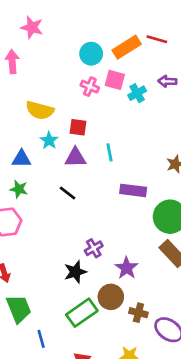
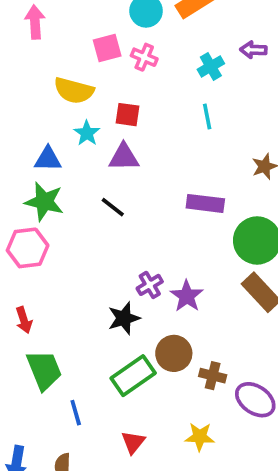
pink square: (115, 80) -> (107, 48), moved, turned -30
cyan line: (110, 152) -> (207, 116), moved
green star: (19, 189) -> (44, 202), size x1.5
purple star: (127, 268) -> (187, 296), moved

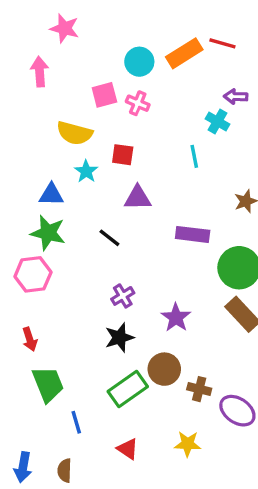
cyan cross: (211, 66) -> (217, 121), moved, turned -30
purple triangle: (124, 157) -> (138, 198), moved
purple cross: (150, 285) -> (123, 296), moved
red triangle: (133, 442) -> (128, 449), turned -35

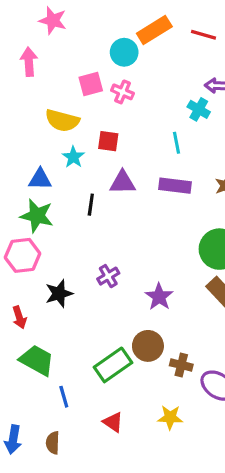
orange rectangle: (184, 53) -> (154, 30), moved
purple rectangle: (193, 234) -> (175, 186), moved
black line: (109, 238) -> (91, 205), moved, turned 60
black star: (119, 338) -> (59, 294), moved
green trapezoid: (48, 384) -> (37, 360), turned -39

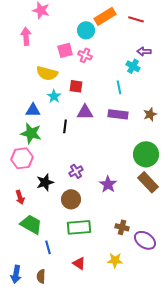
brown circle: (148, 346) -> (71, 199), moved
green rectangle: (113, 365) -> (79, 227), turned 30

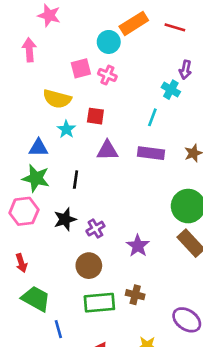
purple arrow: (144, 51) -> (185, 70), turned -80
cyan line: (119, 87) -> (152, 117), turned 32
black line: (65, 126) -> (76, 180), moved
black star: (45, 182) -> (65, 219), moved
brown cross: (122, 227) -> (135, 295), moved

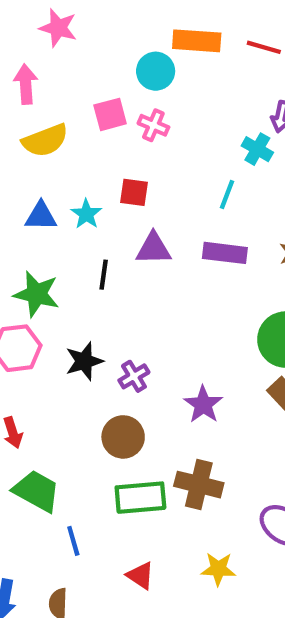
orange rectangle: (134, 23) -> (197, 41), turned 36
yellow semicircle: (57, 99) -> (45, 140), moved, turned -36
blue triangle: (39, 148) -> (41, 216), moved
black line: (76, 180) -> (104, 275), moved
brown cross: (135, 295) -> (199, 485), size x1.5

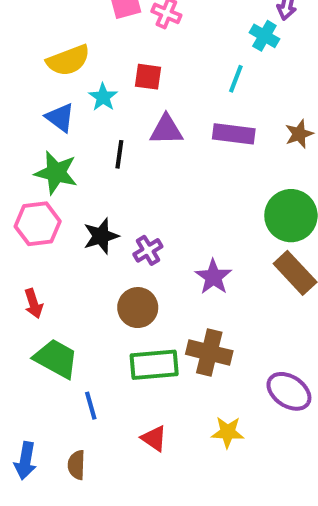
yellow semicircle: (45, 140) -> (68, 60), moved
blue triangle: (41, 216) -> (60, 118), moved, turned 36

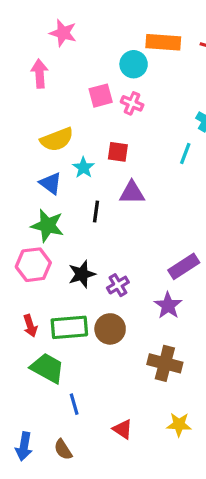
purple rectangle: (234, 134) -> (184, 266), moved, turned -40
green rectangle: (154, 365) -> (69, 327), moved
brown semicircle: (76, 465) -> (63, 450), turned -35

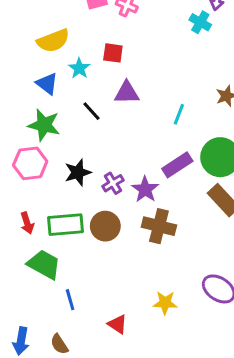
cyan line: (185, 154) -> (179, 114), moved
black line: (96, 211) -> (91, 111), turned -50
purple star: (168, 305) -> (145, 189), moved
brown cross: (165, 363) -> (159, 226), moved
yellow star: (179, 424) -> (165, 303), moved

